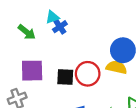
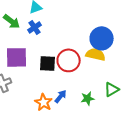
blue cross: (60, 27) -> (35, 27), moved

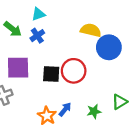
yellow semicircle: (96, 54) -> (91, 30), moved

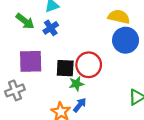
yellow semicircle: (91, 30) -> (119, 17), moved
green star: (94, 111) -> (76, 84), moved

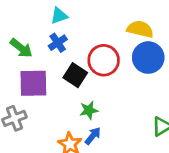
green arrow: (25, 21) -> (21, 48), moved
red circle: (89, 65) -> (104, 60), moved
black square: (65, 68) -> (75, 75), moved, turned 30

